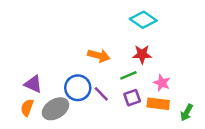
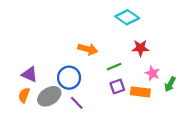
red star: (142, 54) -> (140, 48), moved
pink star: (162, 83) -> (152, 73), moved
purple line: (101, 94) -> (77, 103), moved
green arrow: (187, 113) -> (170, 84), moved

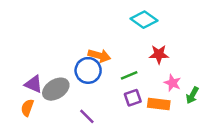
blue circle: (69, 78) -> (88, 70), moved
gray ellipse: (49, 96) -> (56, 89), moved

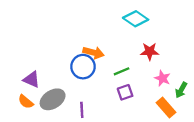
gray ellipse: (56, 89) -> (53, 99), moved
orange rectangle: (159, 104) -> (166, 108), moved, turned 42
orange semicircle: (27, 108) -> (26, 102), turned -70
purple line: (87, 116) -> (82, 110), turned 42

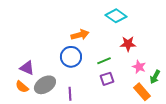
orange arrow: (93, 53) -> (80, 35), moved, turned -30

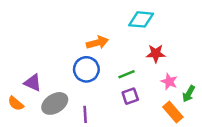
cyan diamond: (116, 16) -> (141, 19), turned -30
orange semicircle: (22, 87) -> (16, 103), moved

